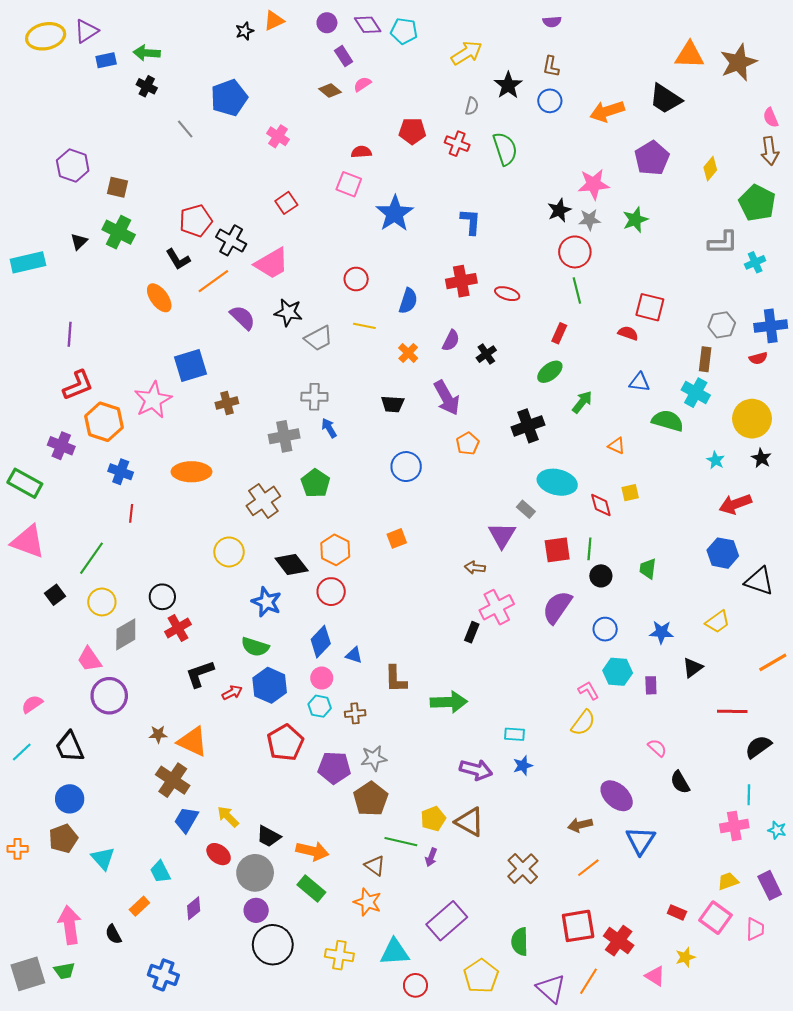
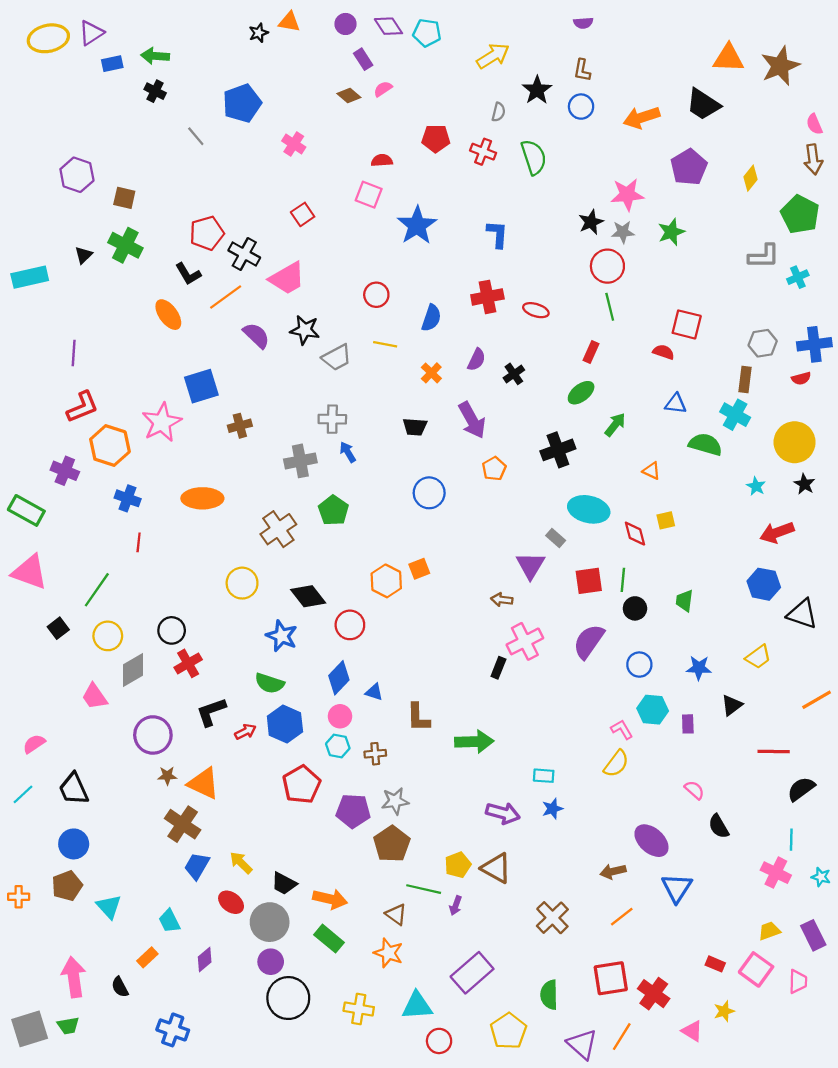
orange triangle: (274, 21) -> (289, 22), turned 35
orange hexagon: (335, 550) -> (386, 581), moved
purple circle: (109, 696) -> (153, 735), moved
pink cross: (734, 826) -> (776, 873), turned 36

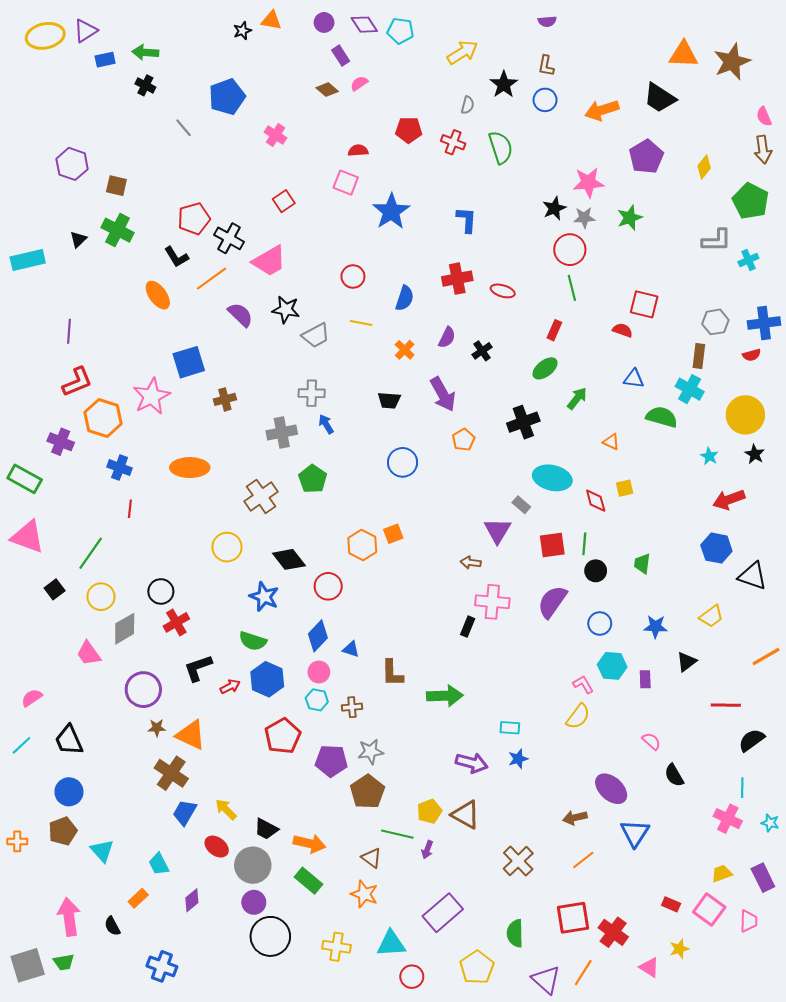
pink cross: (525, 641) -> (492, 602), turned 32

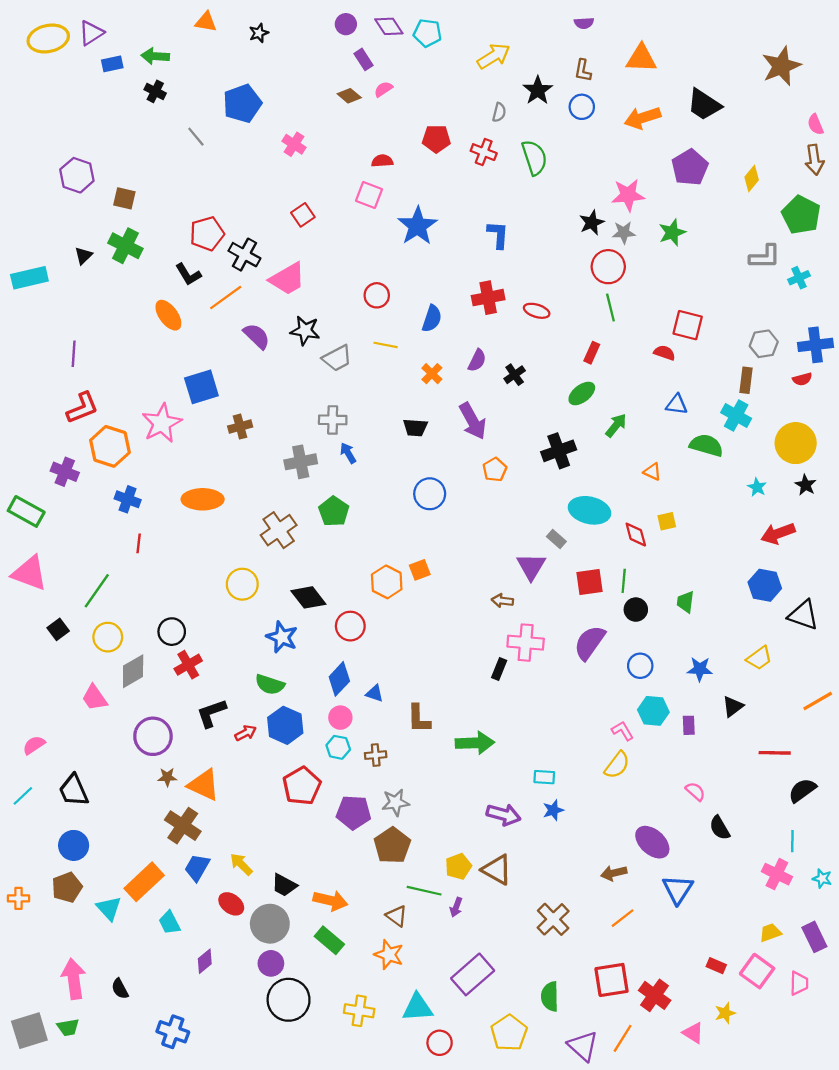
orange triangle: (271, 20) -> (206, 22), moved
orange triangle: (683, 54) -> (641, 58), moved
orange rectangle: (138, 898) -> (144, 882), moved, size x1.8

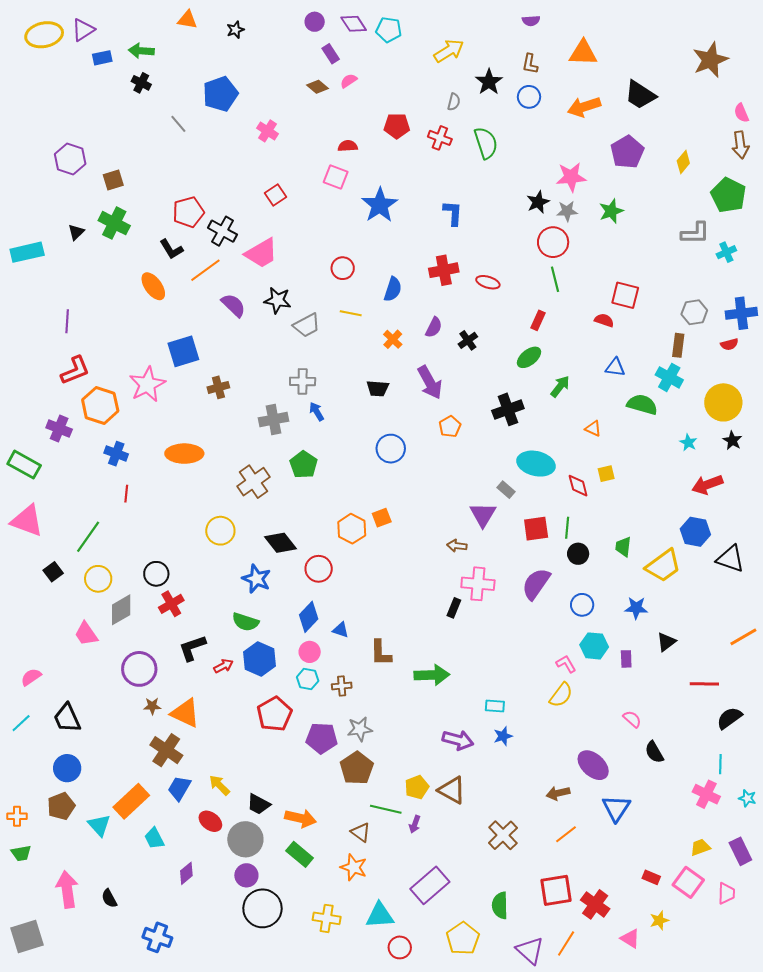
brown square: (124, 198) -> (113, 180), turned -30
yellow trapezoid: (759, 658) -> (663, 566), moved, size x1.5
green trapezoid: (68, 1027) -> (21, 853), moved

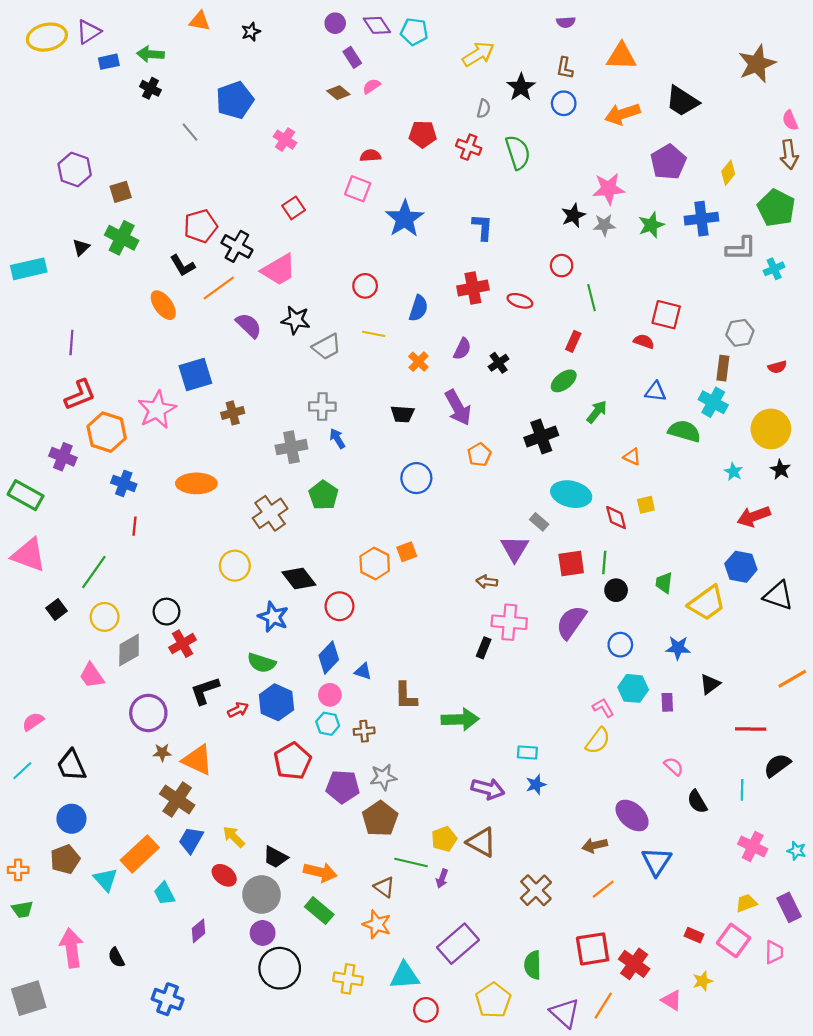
red circle: (553, 242) -> (562, 266), moved, size x0.7
blue cross: (741, 313) -> (701, 219), moved
cyan line: (720, 764) -> (742, 790), moved

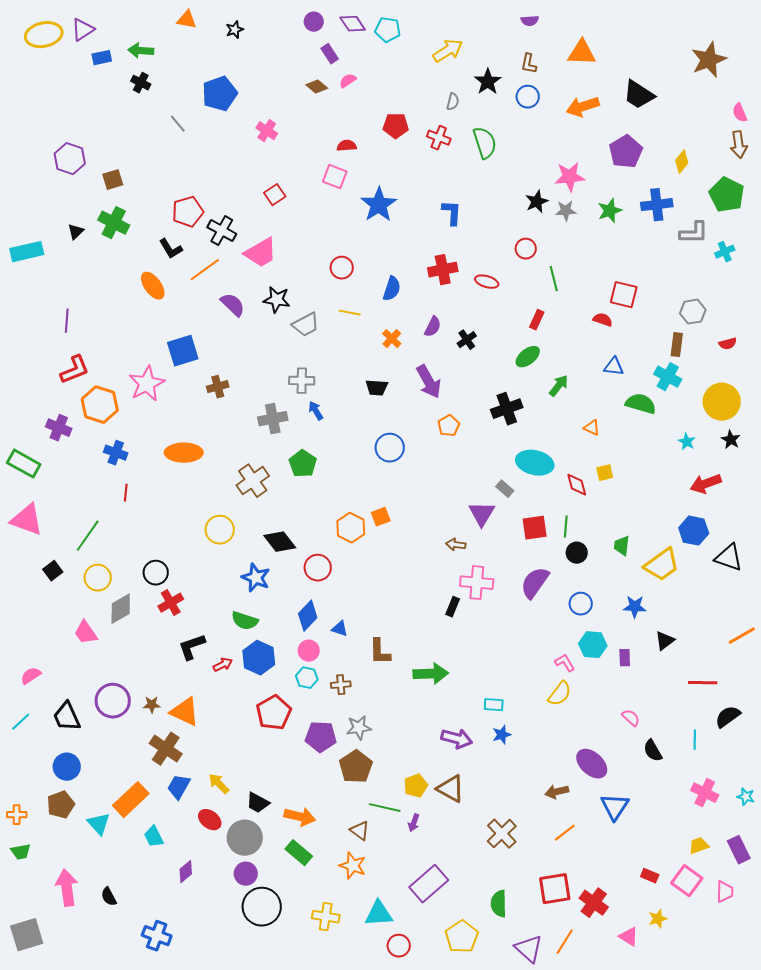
purple circle: (148, 713) -> (113, 701), moved

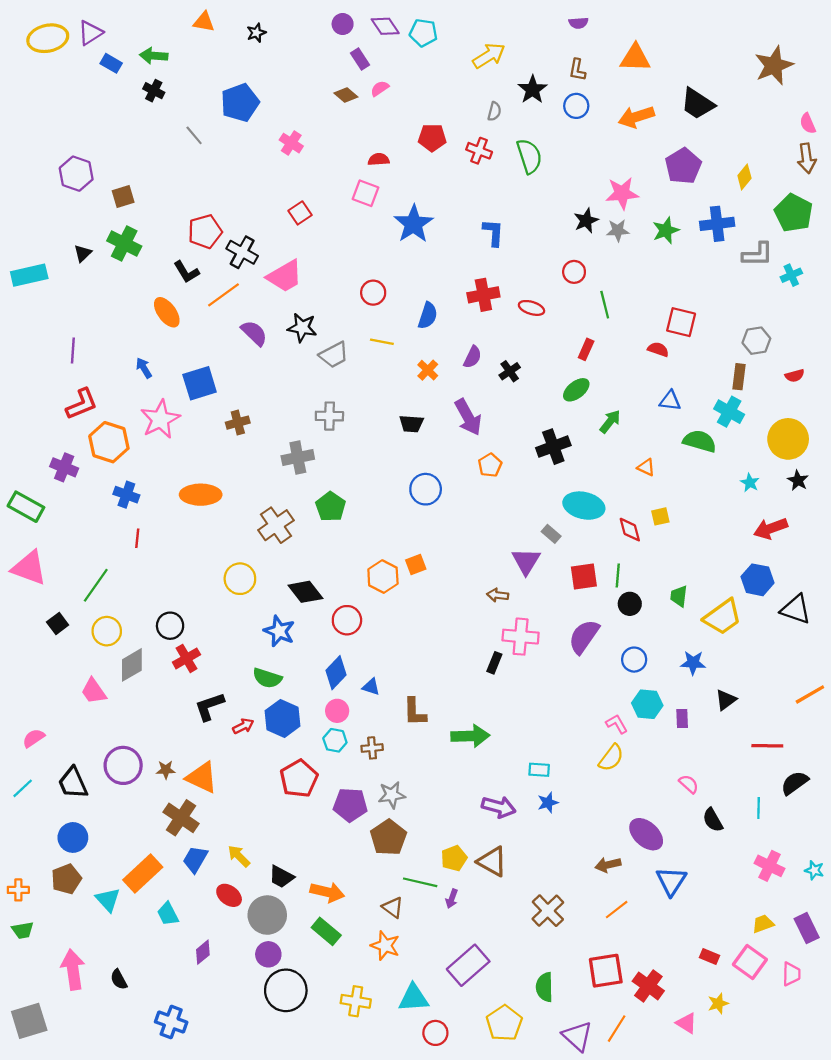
blue rectangle: (102, 58) -> (111, 63), turned 42
blue arrow: (316, 411) -> (144, 368), moved

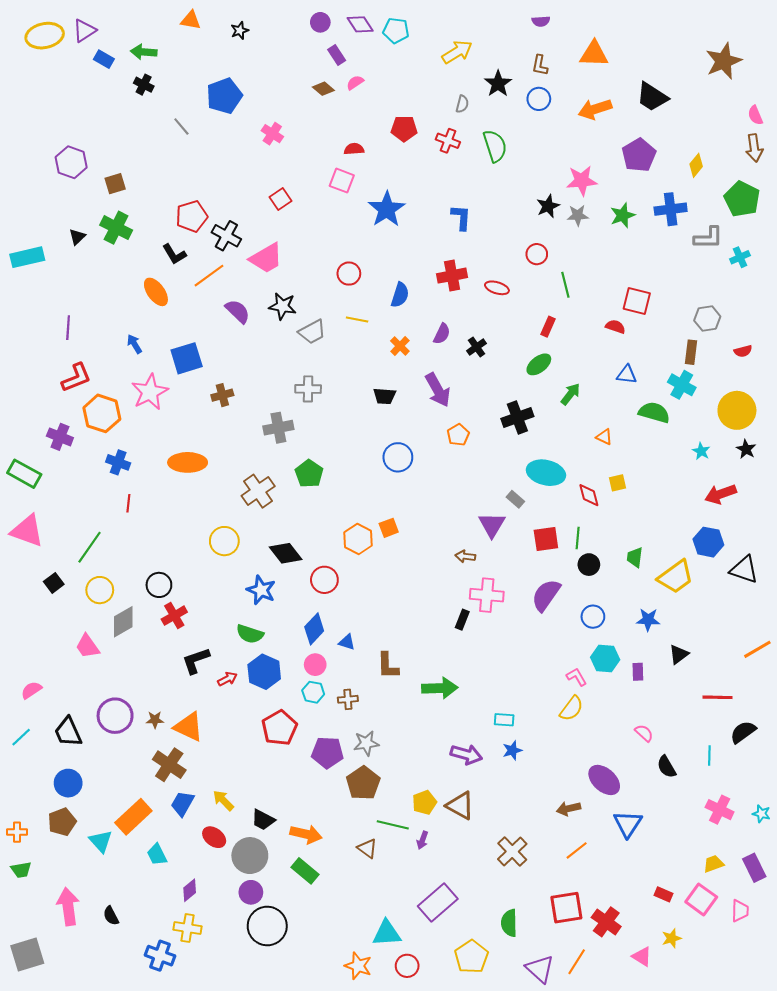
orange star: (385, 946) -> (358, 966), moved
yellow cross: (356, 1001) -> (188, 928), moved

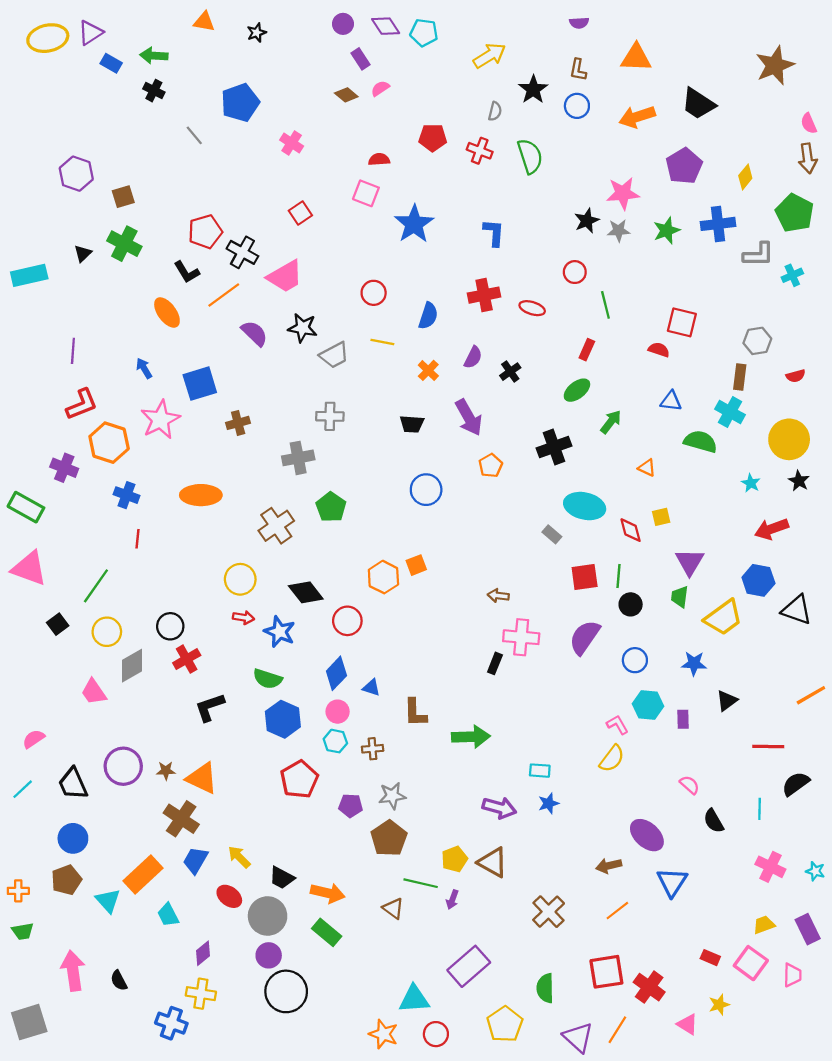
purple triangle: (492, 525) -> (690, 562), moved
red arrow: (227, 679) -> (243, 618), moved, turned 36
purple pentagon: (327, 752) -> (351, 806), size x0.7

